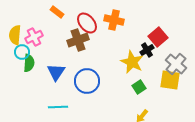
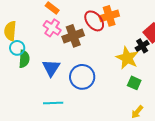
orange cross: (114, 20) -> (109, 16), turned -30
red ellipse: (87, 23) -> (94, 21), moved
pink cross: (34, 37) -> (52, 28), moved, turned -30
green square: (139, 87) -> (134, 83), turned -32

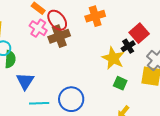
red ellipse: (94, 21) -> (57, 20), moved
blue triangle: (51, 68) -> (25, 81), moved
blue circle: (82, 77) -> (71, 99), moved

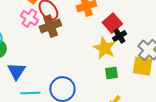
red square: (139, 33) -> (112, 23), moved
green square: (120, 83) -> (111, 73), turned -32

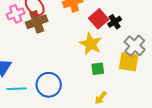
pink cross: (29, 18) -> (16, 14), turned 36
black cross: (119, 36) -> (115, 22), moved

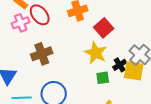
brown cross: (37, 22) -> (42, 54), moved
black cross: (115, 22) -> (120, 65), moved

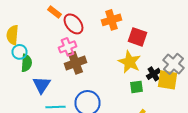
pink cross: (21, 23) -> (68, 47), moved
red square: (104, 28) -> (138, 37), turned -30

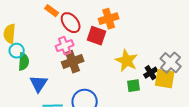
red square: (138, 37) -> (97, 36), moved

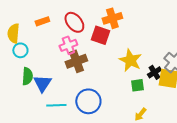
orange rectangle: (52, 11) -> (42, 21), moved, turned -56
green semicircle: (24, 62) -> (27, 76), moved

